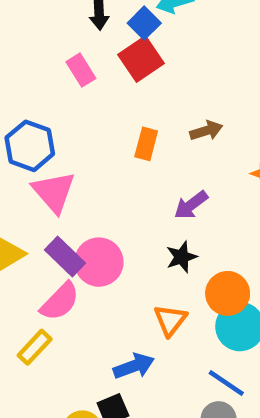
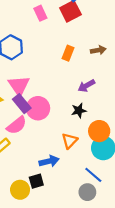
pink triangle: (54, 192) -> (19, 86), moved

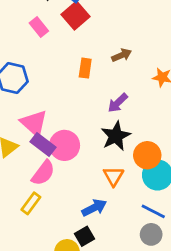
black star: (79, 111) -> (116, 136), size x1.5

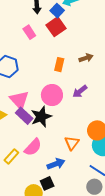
black star: (116, 136) -> (41, 117), moved
pink circle: (65, 145) -> (52, 95), moved
pink semicircle: (43, 173) -> (33, 147), moved

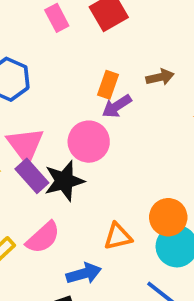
purple arrow: (80, 91) -> (117, 106), moved
orange triangle: (72, 143) -> (118, 236), turned 35

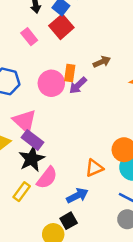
pink circle: (89, 142) -> (51, 83), moved
black star: (64, 181) -> (32, 159), moved

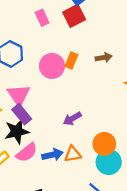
purple arrow: (78, 85) -> (72, 119), moved
blue arrow: (77, 196) -> (53, 155), moved

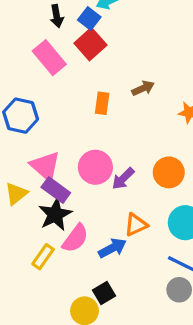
pink rectangle: (42, 18) -> (49, 58), size x1.5
pink circle: (52, 66) -> (95, 167), moved
orange circle: (104, 144) -> (169, 172), moved
blue arrow: (53, 155) -> (112, 248), moved

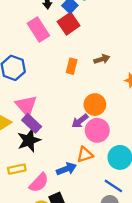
pink circle: (95, 167) -> (97, 130), moved
orange circle: (169, 172) -> (95, 105), moved
pink semicircle: (75, 238) -> (39, 183), moved
yellow rectangle: (43, 257) -> (17, 169), turned 36

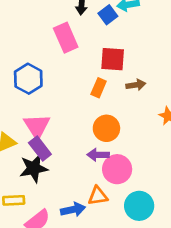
red square: (69, 24) -> (113, 59), moved, turned 30
orange circle: (95, 105) -> (106, 128), moved
purple arrow: (80, 121) -> (98, 155), turned 30

